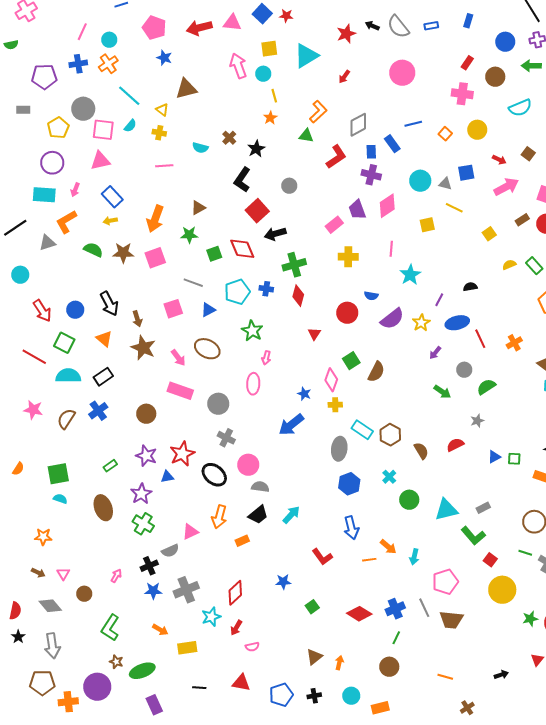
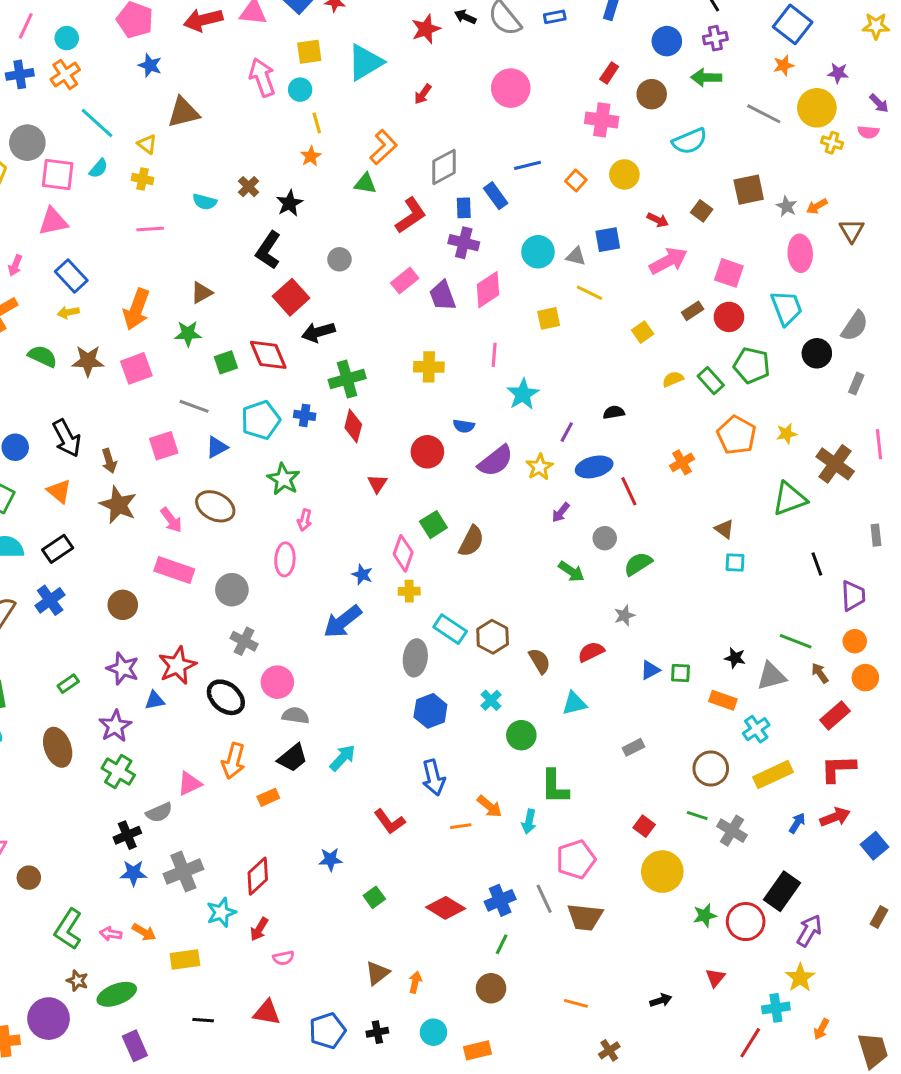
pink rectangle: (334, 225) -> (405, 281), moved
orange cross: (514, 343) -> (682, 462), moved
cyan triangle: (446, 510) -> (574, 703), moved, size x0.7
green L-shape: (473, 536) -> (555, 787), moved, turned 40
pink arrow: (116, 576) -> (111, 934), moved, turned -112

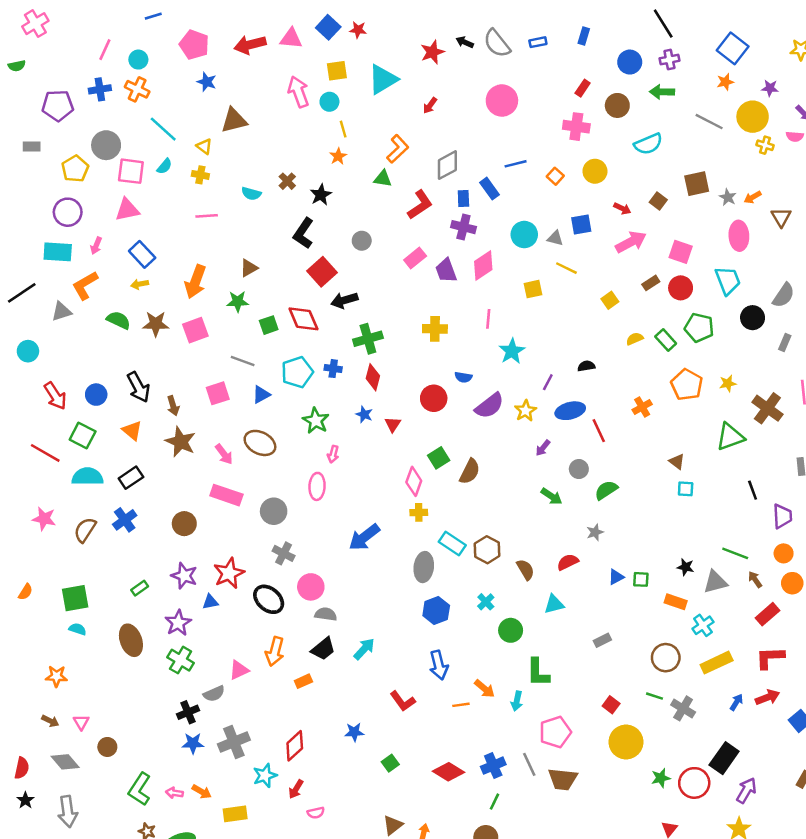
orange cross: (65, 74) -> (137, 89), turned -30
blue star: (362, 575) -> (364, 414), moved

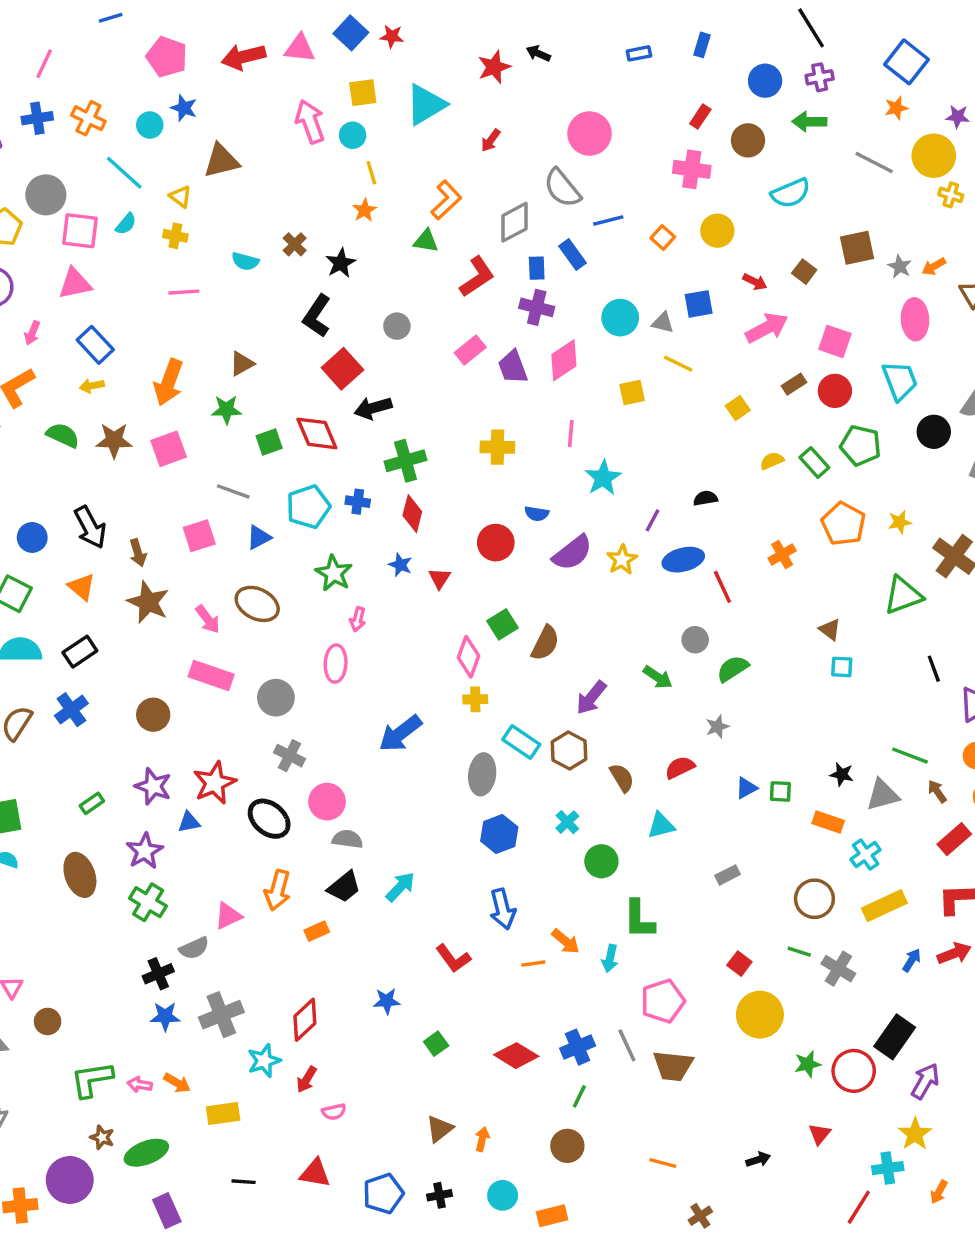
gray semicircle: (497, 43) -> (562, 188), moved
cyan circle: (138, 60) -> (150, 125), moved
purple arrow: (543, 448) -> (591, 698), moved, size x1.5
green L-shape: (140, 789) -> (92, 1079), turned 48

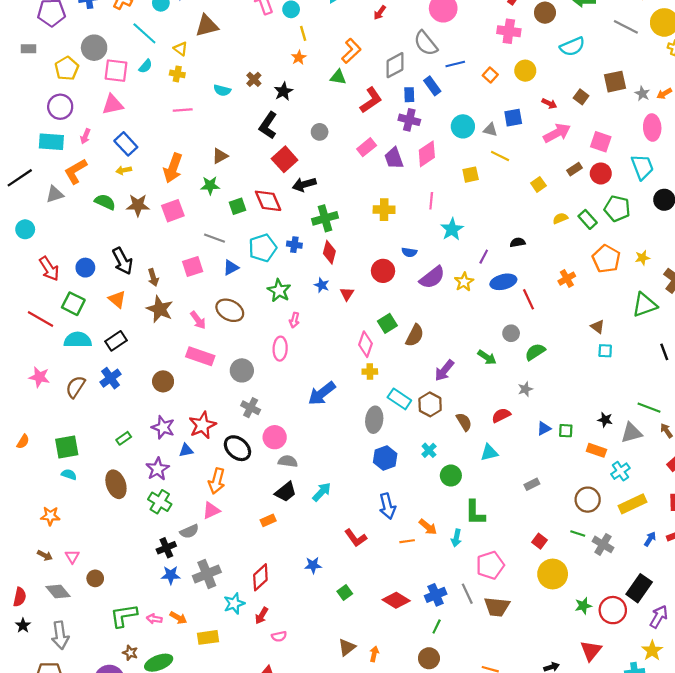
orange arrow: (278, 890) -> (217, 481), moved
red triangle: (820, 1134) -> (591, 651), size x1.5

